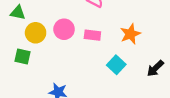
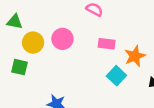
orange star: (130, 34) -> (135, 56), moved
pink rectangle: (92, 35) -> (107, 44), moved

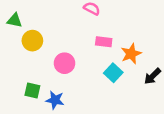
pink circle: (62, 39) -> (64, 63), moved
green square: (20, 67) -> (32, 91), moved

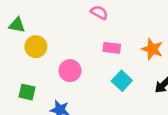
orange star: (131, 54) -> (152, 49), moved, turned -30
green square: (32, 91) -> (27, 92), moved

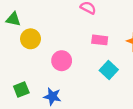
green square: (27, 92) -> (21, 89), moved, turned -35

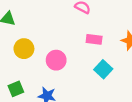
yellow circle: (31, 39) -> (24, 49), moved

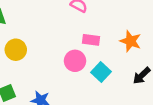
pink circle: (56, 60) -> (75, 61), moved

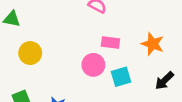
cyan square: (101, 72) -> (121, 77), turned 30

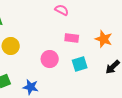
pink circle: (93, 65) -> (50, 59), moved

